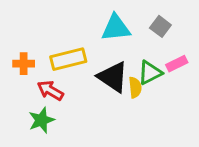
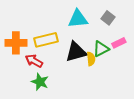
orange cross: (24, 64) -> (16, 43), size x1.5
black triangle: (113, 77) -> (76, 52), turned -50
green star: (41, 120) -> (40, 82), moved, turned -30

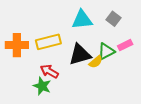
yellow semicircle: (91, 59) -> (96, 62), turned 56
red arrow: (34, 61) -> (49, 71), moved

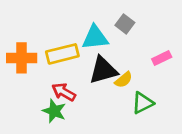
gray square: (114, 19) -> (125, 24), moved
cyan triangle: (82, 20) -> (95, 38), moved
green triangle: (106, 51) -> (143, 103), moved

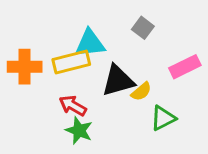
cyan triangle: (95, 38) -> (90, 43), moved
pink rectangle: (162, 58) -> (185, 67), size x1.4
green star: (54, 111) -> (79, 130), moved

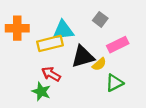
orange cross: (25, 67) -> (17, 28), moved
pink rectangle: (185, 67) -> (118, 45), moved
green star: (79, 130) -> (41, 92), moved

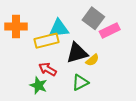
gray square: (100, 19) -> (93, 18), size x1.5
pink rectangle: (118, 45) -> (110, 31), moved
green triangle: (114, 83) -> (80, 82), moved

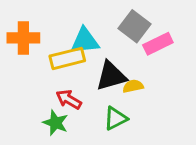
yellow semicircle: (92, 60) -> (133, 86), turned -152

